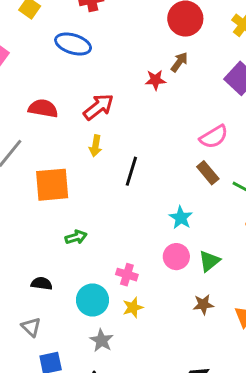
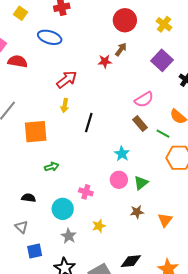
red semicircle: (43, 108) -> (18, 61), moved
yellow star: (133, 307) -> (99, 226), moved

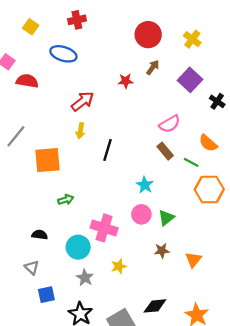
brown arrow: (121, 49) -> (153, 67), moved
pink cross: (86, 192) -> (104, 228), size x1.6

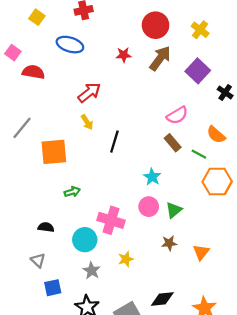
brown arrow: (153, 67) -> (160, 58), size x1.6
red star: (126, 81) -> (124, 55), moved
yellow arrow: (80, 131) -> (87, 122), turned -42

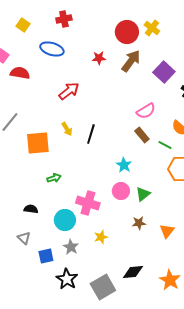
yellow cross: (200, 30) -> (152, 28), moved
yellow arrow: (87, 122) -> (67, 129), moved
blue square: (53, 288) -> (46, 256), moved

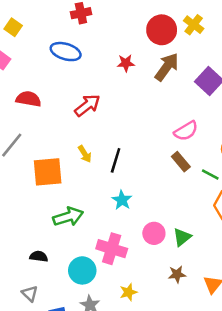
yellow square: (23, 25) -> (13, 27), moved
red semicircle: (20, 73) -> (28, 99), moved
cyan star: (124, 165) -> (122, 200), moved
green arrow: (54, 178) -> (68, 217), size x1.6

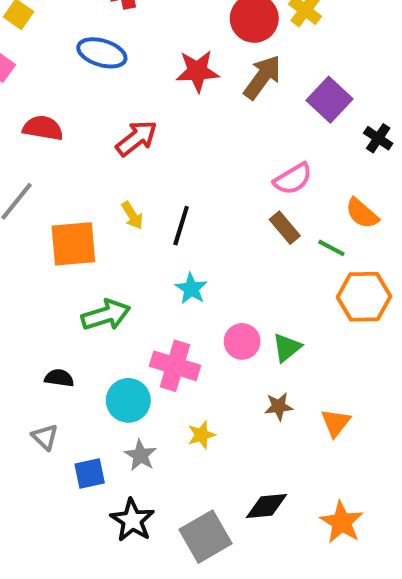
red star: (126, 63) -> (197, 71), size x1.5

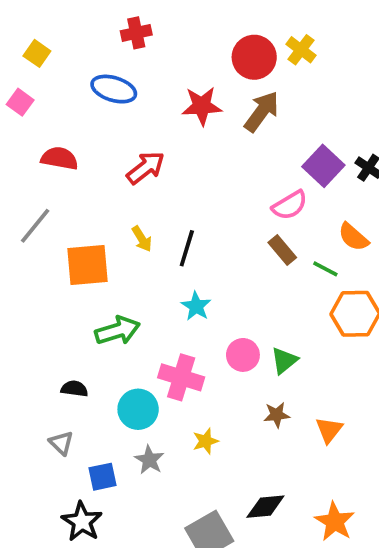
purple square: (329, 100) -> (323, 166), moved
black star: (132, 520) -> (82, 522), moved

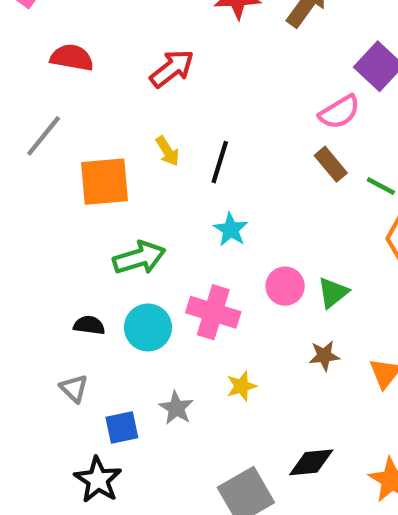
cyan circle: (138, 409) -> (148, 327), moved

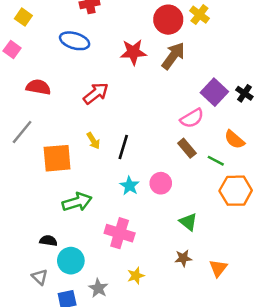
pink circle: (285, 286) -> (161, 183), moved
green triangle: (333, 293) -> (188, 222), turned -42
cyan circle: (148, 327) -> (71, 261), moved

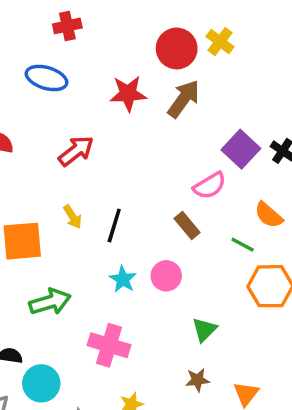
brown rectangle: (187, 148) -> (187, 225), moved
green triangle: (188, 222) -> (204, 330), turned 36

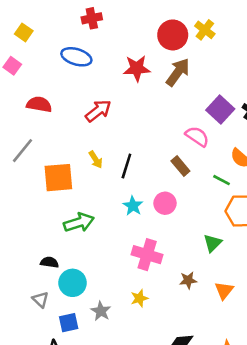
pink semicircle: (210, 186) -> (197, 136), turned -115
green triangle: (204, 330) -> (213, 243), moved
pink cross: (109, 345) -> (147, 255), moved

